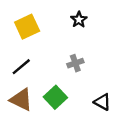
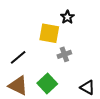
yellow square: (27, 27) -> (49, 33), moved, turned 35

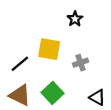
yellow square: (49, 33) -> (49, 49), moved
gray cross: (64, 54) -> (81, 63), moved

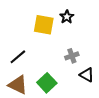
yellow square: (49, 49) -> (44, 25), moved
black triangle: (97, 97) -> (87, 75), moved

